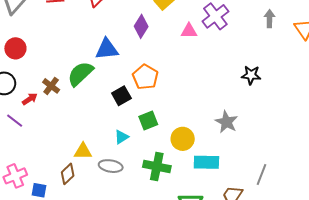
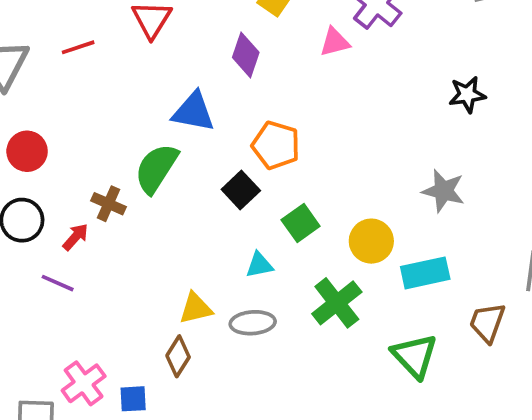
blue triangle: (107, 49) -> (193, 112), turned 30
cyan triangle: (121, 137) -> (259, 265), turned 35
green cross: (157, 166) -> (337, 303), turned -36

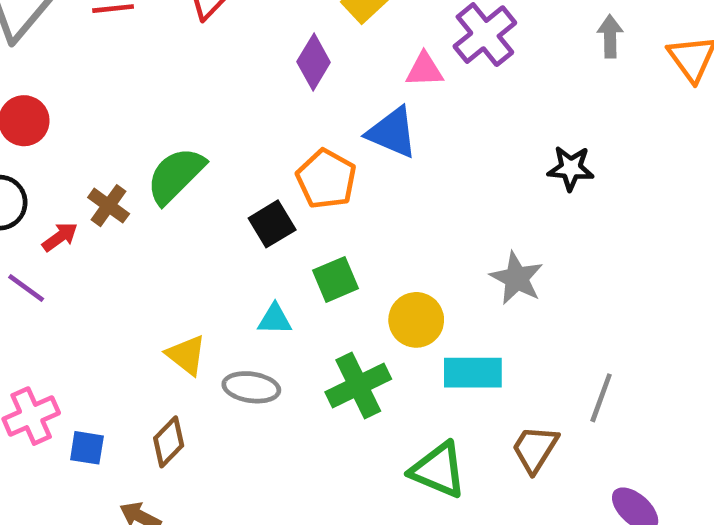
blue triangle: (193, 112) -> (392, 133), moved
yellow triangle: (196, 308) -> (186, 355), turned 39
brown diamond: (178, 356) -> (169, 442), moved
green triangle: (415, 356) -> (438, 470), turned -36

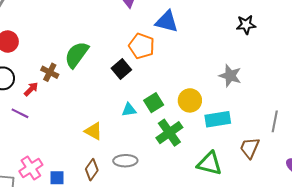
green square: (335, 279) -> (154, 103), moved
gray ellipse: (251, 387) -> (125, 161), moved

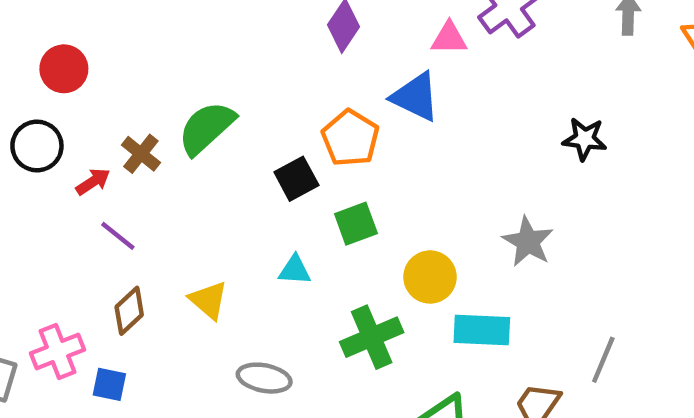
green square: (154, 103) -> (356, 224), moved
purple line: (20, 113) -> (118, 236), moved
brown diamond: (92, 170) -> (129, 311), moved

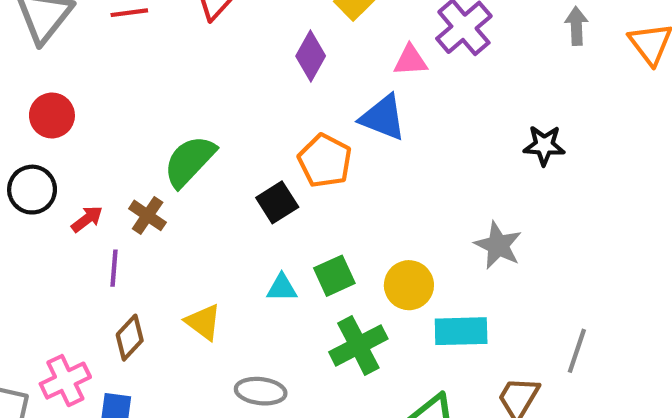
brown cross: (141, 154) -> (148, 215), moved
green square: (356, 224) -> (334, 276), moved
purple line: (118, 236) -> (114, 268), turned 60

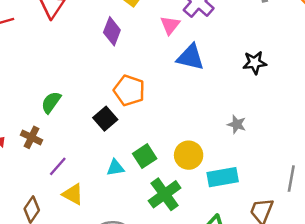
pink triangle: (410, 60) -> (170, 25), turned -40
blue triangle: (383, 117) -> (190, 57), moved
green semicircle: (189, 161) -> (51, 102), size x0.7
gray star: (498, 245) -> (237, 124), size x0.7
purple line: (114, 268) -> (58, 166), moved, turned 45

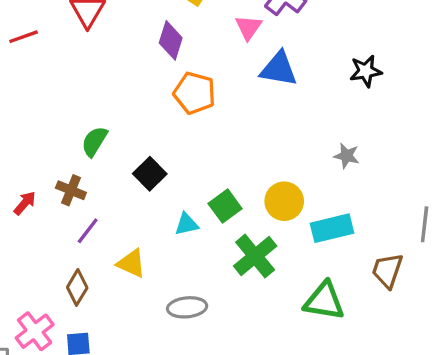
orange pentagon: (129, 90) -> (195, 93), moved
black square: (105, 119) -> (150, 174), moved
purple line: (58, 166) -> (88, 231), moved

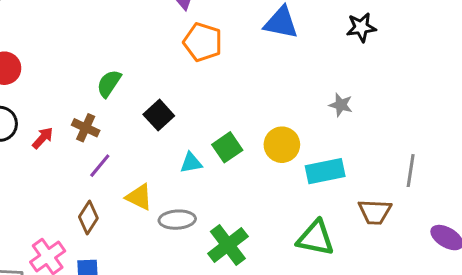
green cross: (255, 256) -> (228, 245), moved
brown trapezoid: (387, 271) -> (375, 212), turned -108
gray ellipse: (187, 307) -> (177, 220), moved

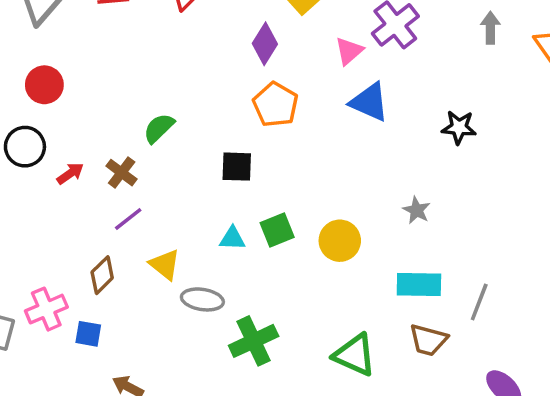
black square: (159, 115) -> (237, 167), moved, turned 32
cyan rectangle: (325, 171) -> (419, 285), moved

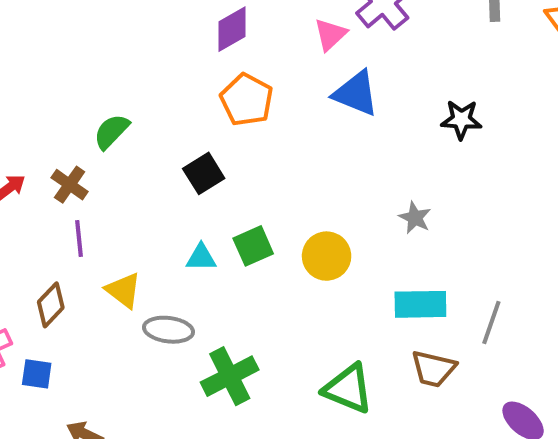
purple diamond: (265, 44) -> (232, 29), turned 30
black square: (237, 167) -> (204, 173), turned -32
purple line: (128, 219) -> (79, 239), turned -56

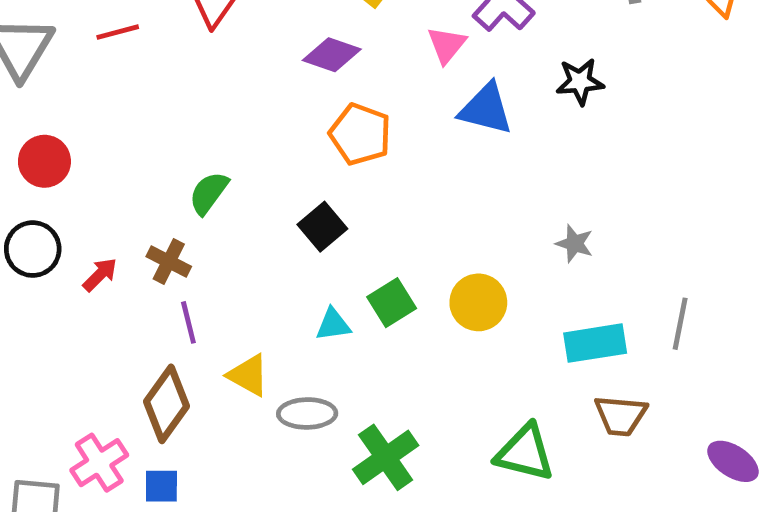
purple diamond: (232, 29) -> (332, 55), turned 57
black star: (461, 120) -> (580, 82), moved
brown diamond: (51, 305) -> (166, 404), size x1.4
gray line: (491, 323) -> (680, 324), moved

